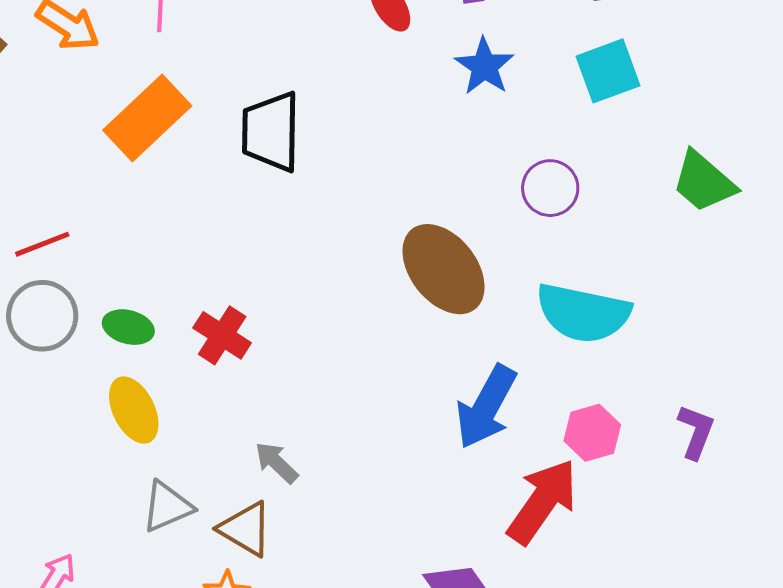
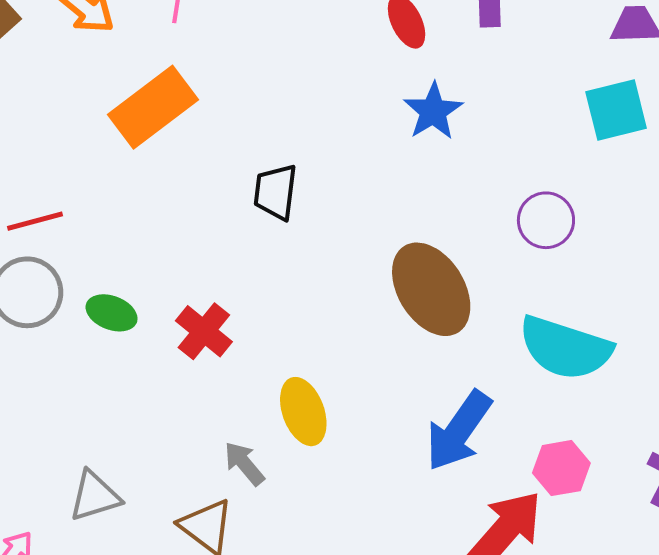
blue star: (484, 66) -> (433, 111), moved
black trapezoid: (271, 132) -> (275, 192), moved, size x0.7
yellow ellipse: (134, 410) -> (303, 412), moved
gray triangle: (167, 507) -> (95, 496), moved

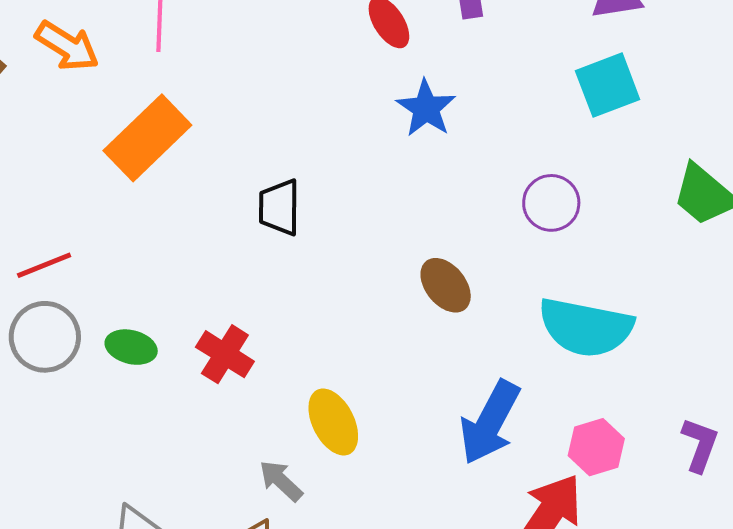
brown ellipse: (431, 289) -> (446, 285), size x0.6

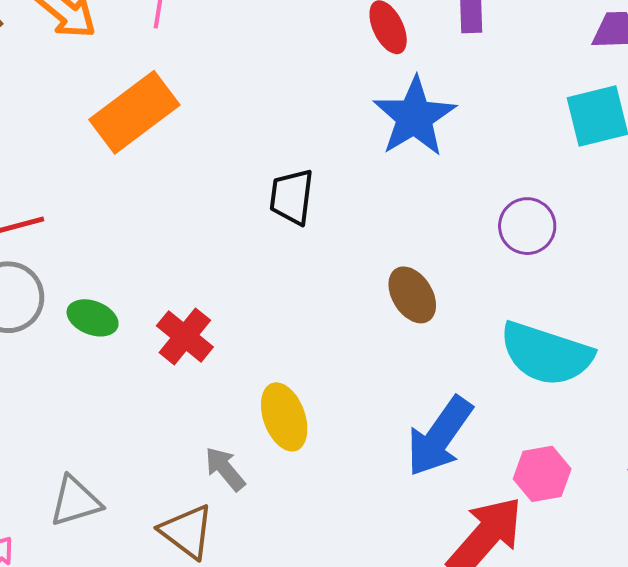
blue star: (426, 108) -> (414, 117), size x1.4
black trapezoid: (279, 207) -> (292, 197), moved

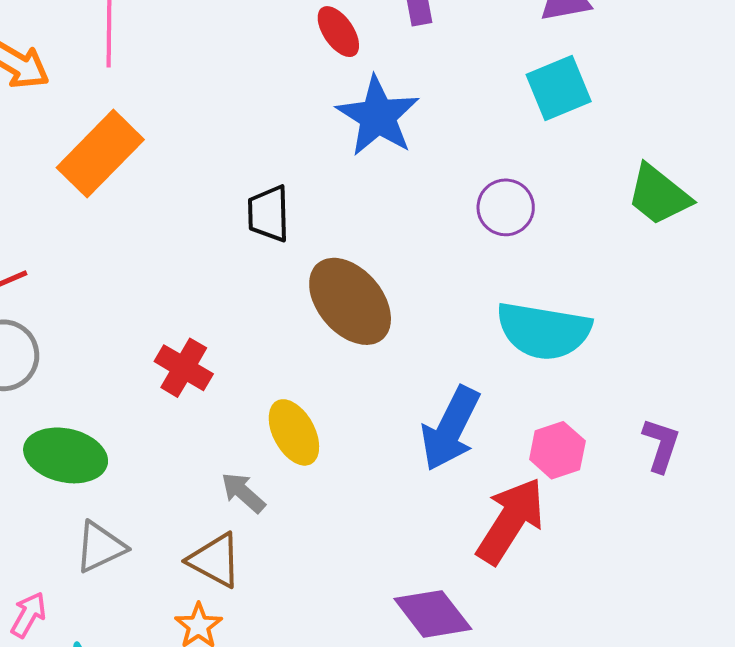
brown ellipse: (412, 295) -> (350, 301), moved, size x1.6
green ellipse: (93, 318) -> (66, 455), moved, size x1.6

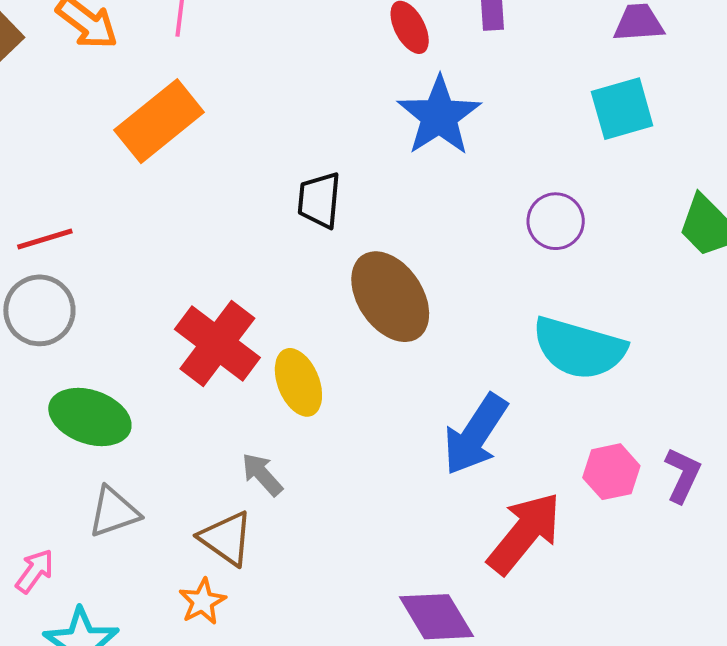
red cross: (184, 368) -> (217, 343), size x1.5
yellow ellipse: (294, 432) -> (298, 382), moved
pink hexagon: (557, 450) -> (611, 472), moved

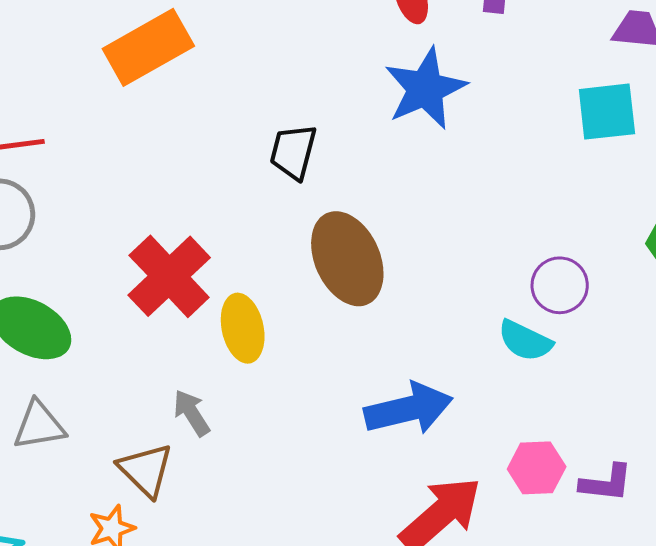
purple circle: (556, 221) -> (560, 285), moved
cyan semicircle: (579, 348) -> (525, 341), size x0.6
blue arrow: (475, 435) -> (408, 409), turned -146
purple L-shape: (683, 475) -> (606, 483), turned 62

